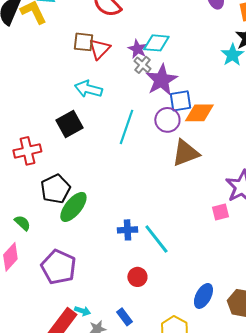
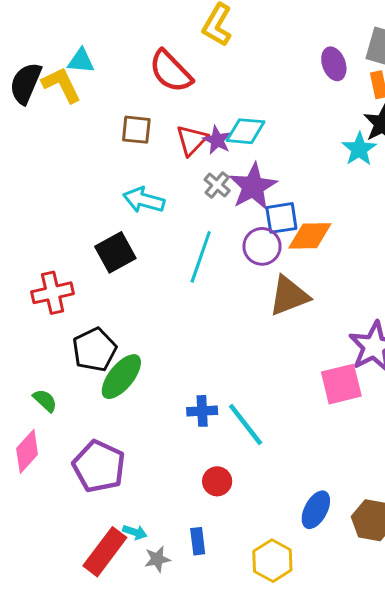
red triangle: (99, 49) -> (192, 140), moved
gray cross: (142, 65) -> (217, 185), moved
pink square: (220, 212) -> (341, 384), size x1.6
blue rectangle: (124, 317) -> (198, 541), turned 30

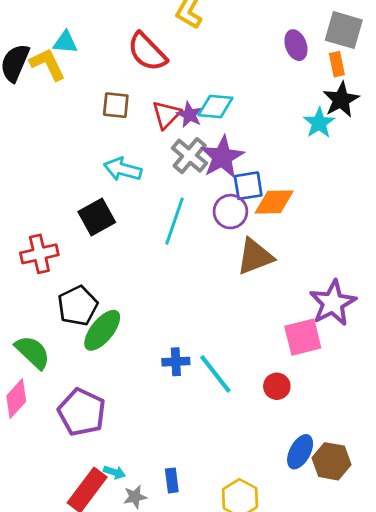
gray cross: (217, 185) -> (190, 156), size x1.5
green semicircle: (45, 401) -> (33, 352), size x1.6
red circle: (217, 481) -> (277, 386), moved
blue ellipse: (316, 510) -> (300, 452), moved

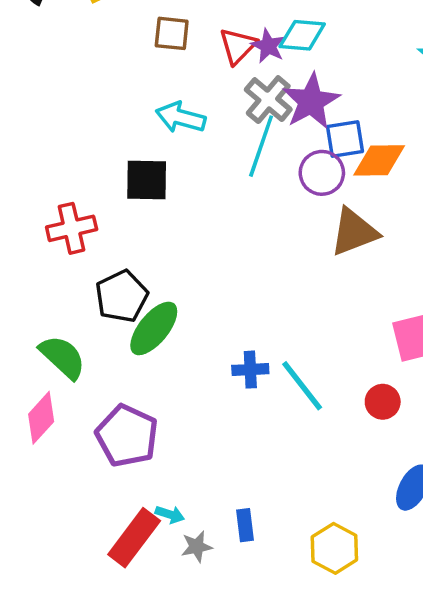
black square: (97, 217) -> (147, 180), turned 30
cyan line: (175, 221) -> (261, 146), moved

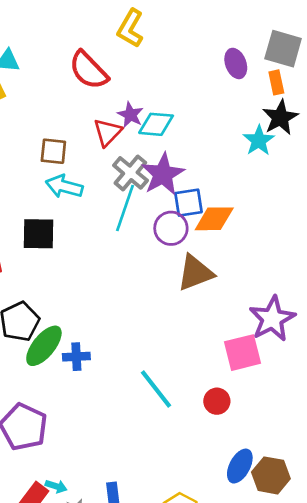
brown square: (172, 33) -> (53, 151), moved
purple star: (268, 46) -> (130, 115), moved
blue cross: (250, 370) -> (76, 357), moved

